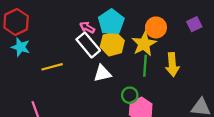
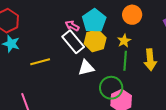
orange circle: (156, 27) -> (132, 15), moved
yellow star: (144, 44) -> (124, 41), size x0.6
green circle: (130, 95) -> (111, 88), size x1.5

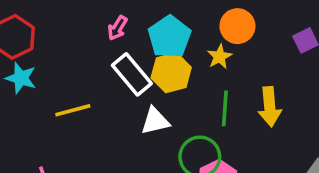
pink arrow: (72, 26) -> (118, 28), moved, turned -88
yellow star: (124, 41) -> (220, 57), moved

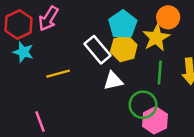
pink arrow: (118, 28) -> (48, 19), moved, size x1.5
yellow star: (220, 57) -> (156, 38), size x1.6

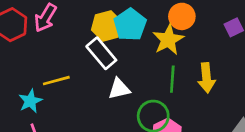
yellow hexagon: (124, 48) -> (107, 26), moved
cyan star: (23, 52) -> (30, 101), moved, turned 30

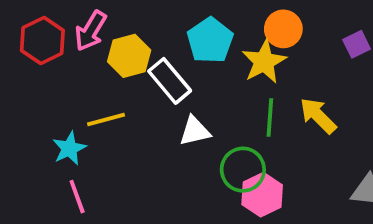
yellow hexagon: (107, 26) -> (129, 56), moved
yellow arrow: (206, 78) -> (318, 116), turned 140

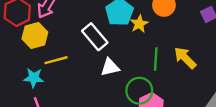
yellow hexagon: (129, 56) -> (35, 36), moved
yellow star: (264, 62) -> (139, 24), moved, size x0.7
cyan star: (69, 148) -> (34, 78), turned 30

